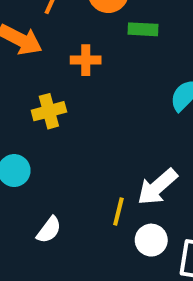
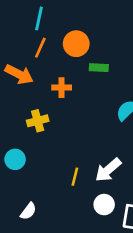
yellow line: (118, 211) -> (75, 177), moved
white semicircle: (49, 230) -> (28, 211), moved

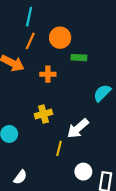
yellow cross: (38, 121) -> (43, 114), moved
white arrow: (108, 170) -> (78, 128), moved

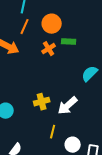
orange cross: (48, 74) -> (49, 49), moved, turned -32
yellow cross: (43, 114) -> (42, 102), moved
yellow line: (59, 148) -> (53, 132), moved

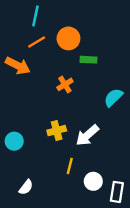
orange line: (25, 27) -> (37, 42), turned 35
orange cross: (49, 49) -> (65, 84), moved

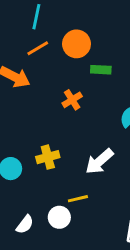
yellow cross: (57, 131) -> (48, 157), moved
yellow line: (70, 166) -> (78, 199), turned 63
white circle: (93, 181) -> (59, 217), moved

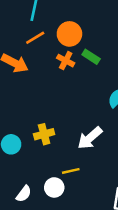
green rectangle: (101, 70) -> (91, 57), turned 30
orange cross: (72, 100) -> (66, 61), moved, turned -30

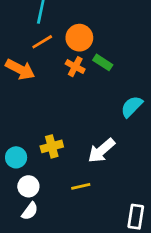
white circle: (54, 187) -> (28, 186), moved

